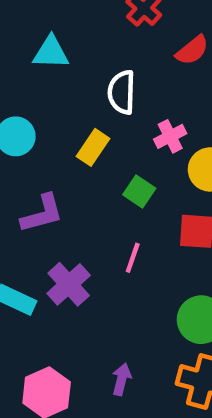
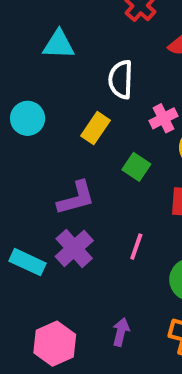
purple L-shape: (42, 214) -> (76, 198), moved
pink line: (133, 258) -> (136, 247), moved

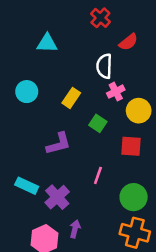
white semicircle: (121, 80) -> (104, 66), moved
purple cross: (74, 248) -> (57, 197), moved
purple arrow: (121, 332) -> (75, 229), moved

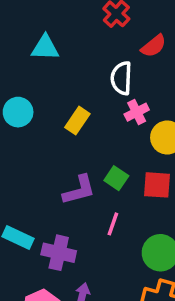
green square: (98, 123) -> (116, 178), moved
purple L-shape: (58, 144) -> (79, 190), moved
purple cross: (57, 197) -> (59, 253), turned -35

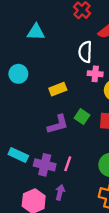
pink cross: (137, 112) -> (95, 74), turned 32
yellow rectangle: (77, 121) -> (58, 89), moved, turned 35
pink line: (113, 224) -> (68, 164), moved

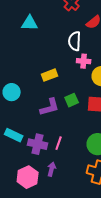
cyan circle: (18, 74) -> (12, 92), moved
green square: (82, 117) -> (72, 100), turned 32

